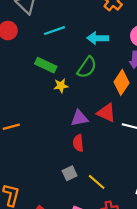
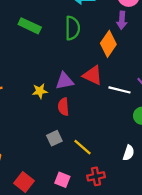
green semicircle: (87, 67) -> (72, 28), turned -35
yellow star: (61, 86) -> (40, 91), moved

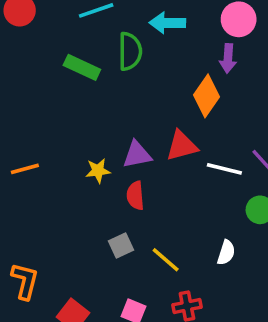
green semicircle: (72, 28) -> (130, 51), moved
red triangle: (93, 75) -> (182, 146), turned -40
white semicircle: (129, 153) -> (226, 253), moved

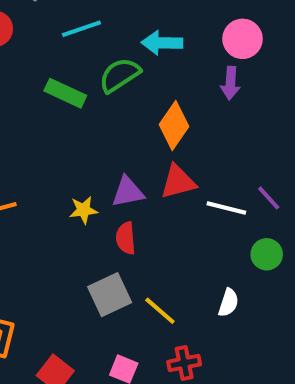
green semicircle: (130, 51) -> (120, 75), turned -123
orange diamond: (207, 96) -> (174, 125), moved
gray square: (121, 245) -> (110, 295), size x1.5

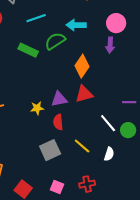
purple line: (269, 198) -> (129, 102), turned -48
white line: (226, 208) -> (108, 123), moved, turned 36
yellow line: (160, 311) -> (82, 146), moved

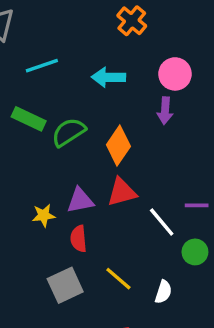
green semicircle: (55, 41) -> (69, 132), moved
white line: (108, 123) -> (162, 222), moved

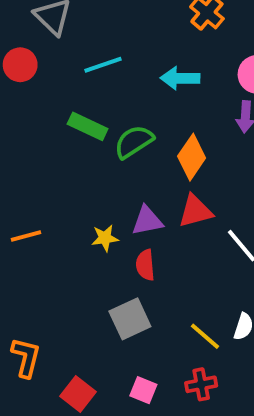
yellow line: (118, 279) -> (205, 336), moved

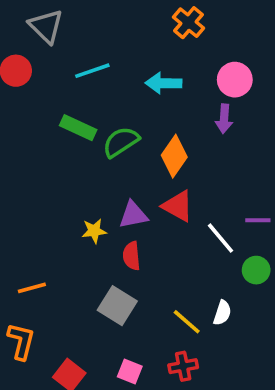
red triangle: (195, 211) -> (178, 206), turned 44
orange line: (26, 236) -> (32, 288), moved
gray square: (130, 319) -> (117, 306), turned -33

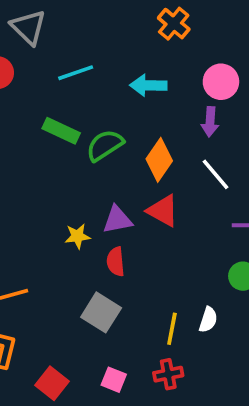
white line: (221, 238) -> (216, 174), moved
yellow line: (187, 322) -> (172, 329), turned 60

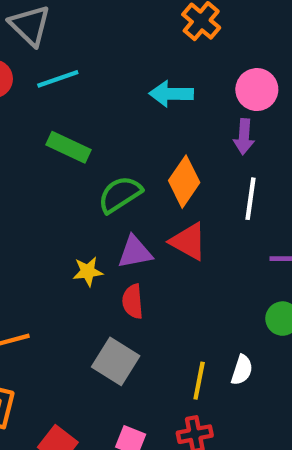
cyan line: (76, 73) -> (58, 79), moved
green semicircle: (105, 145) -> (120, 194), moved
white line: (216, 174) -> (250, 199), turned 48

